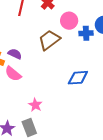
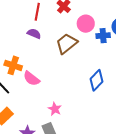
purple semicircle: (15, 54) -> (34, 34), moved
blue diamond: (78, 78) -> (96, 80), turned -40

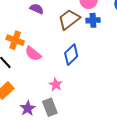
blue cross: (103, 36) -> (93, 20), moved
blue diamond: (96, 80) -> (71, 55), moved

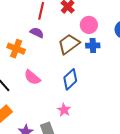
orange cross: (15, 40) -> (16, 49), moved
pink star: (56, 85) -> (64, 110), moved

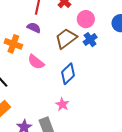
blue cross: (93, 45) -> (90, 40), turned -32
pink semicircle: (32, 77) -> (36, 62), moved

